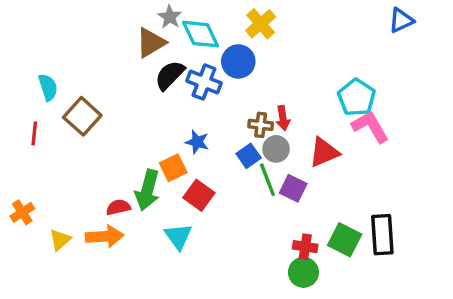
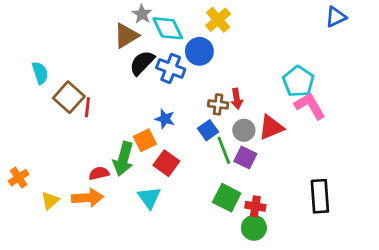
red line: (34, 133) -> (87, 107), moved
gray circle: (276, 149) -> (244, 130), moved
green square: (345, 240) -> (227, 198), moved

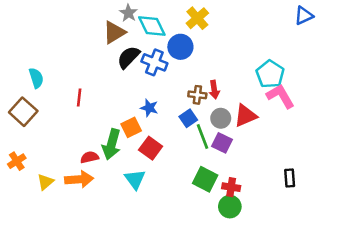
cyan semicircle: (40, 73) -> (36, 78), moved
brown square: (69, 97) -> (23, 112), moved
black rectangle: (320, 196) -> (290, 178), size x0.6

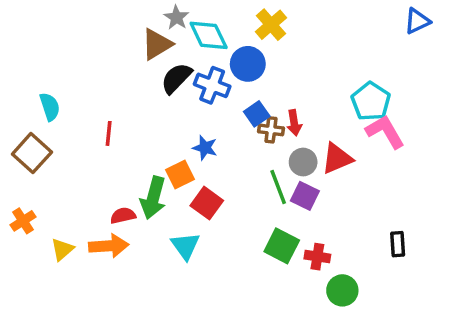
blue square: (188, 118) -> (257, 114), moved
green circle: (230, 207) -> (342, 290), moved

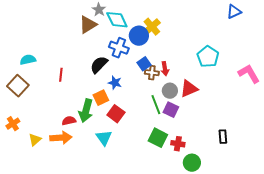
yellow cross: (271, 25) -> (152, 27), moved
black semicircle: (176, 78) -> (99, 65), moved
cyan semicircle: (50, 107) -> (28, 60), turned -84
pink L-shape: (385, 132) -> (249, 74), moved

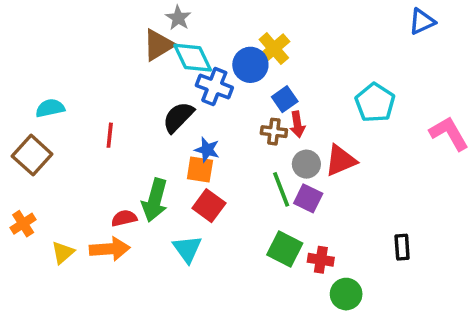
cyan diamond: (117, 20) -> (193, 58), moved
blue square: (144, 64) -> (285, 99), moved
orange square: (101, 98) -> (200, 170), moved, turned 35

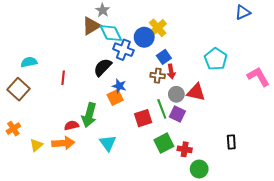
red triangle: (341, 160) -> (196, 92), turned 36
orange square: (200, 170) -> (115, 97), turned -35
red square: (209, 206) -> (143, 118), moved, turned 36
green square: (285, 249) -> (164, 143), turned 36

